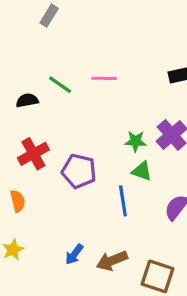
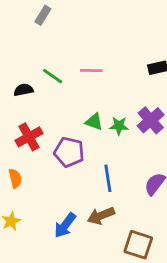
green triangle: (142, 171) -> (94, 122), moved
blue arrow: (74, 254) -> (65, 225), size x1.4
brown arrow: (112, 261) -> (101, 216), moved

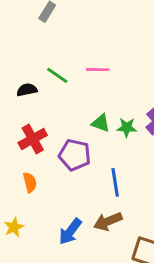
orange semicircle: (15, 178) -> (30, 182), moved

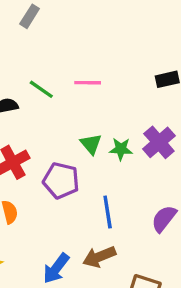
green triangle: (101, 123) -> (91, 144), turned 30

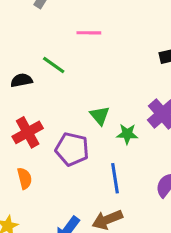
pink line: (88, 83) -> (89, 33), moved
green star: (121, 149) -> (127, 134), moved

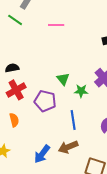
green line: (54, 65) -> (15, 20), moved
black semicircle: (21, 80) -> (12, 68), moved

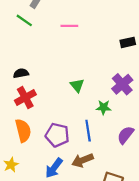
green star: (81, 91) -> (104, 107), moved
purple pentagon: (45, 101) -> (57, 135), moved
orange semicircle: (14, 120) -> (23, 131), size x1.5

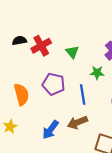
red cross: (25, 98) -> (41, 46), moved
purple pentagon: (57, 135) -> (54, 84), moved

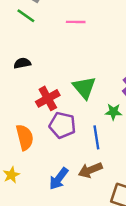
black semicircle: (19, 41) -> (22, 63), moved
red cross: (41, 46) -> (48, 98), moved
green triangle: (72, 52) -> (84, 87), size x1.5

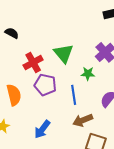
black semicircle: (22, 63) -> (12, 33), turned 40
brown arrow: (90, 170) -> (83, 120), moved

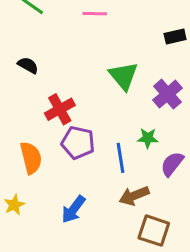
green triangle: (63, 53) -> (124, 76), moved
green star: (88, 74) -> (148, 138), moved

